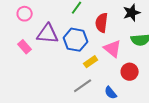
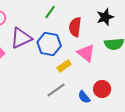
purple triangle: (48, 34) -> (21, 38), turned -30
red circle: (130, 72) -> (102, 89), moved

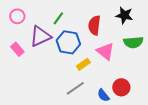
green line: (50, 12) -> (58, 18), moved
black star: (105, 17) -> (124, 15), turned 30

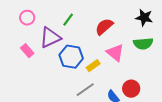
black star: (124, 15) -> (144, 18), moved
red semicircle: (94, 25) -> (104, 27), turned 42
blue hexagon: (68, 42) -> (71, 57), moved

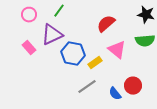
green line: (68, 20) -> (59, 11), moved

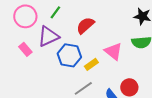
pink circle: (29, 15) -> (25, 16), size x1.5
red semicircle: (106, 24) -> (85, 25), moved

